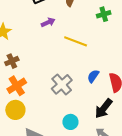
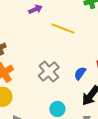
blue semicircle: (93, 76) -> (80, 73), moved

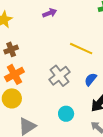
yellow line: (63, 28) -> (81, 49), moved

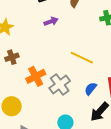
orange cross: (14, 74) -> (36, 76), moved

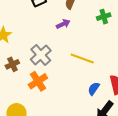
purple arrow: (51, 21) -> (63, 24), moved
gray cross: (60, 84) -> (41, 55), moved

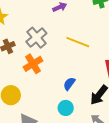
blue semicircle: (94, 89) -> (69, 84), moved

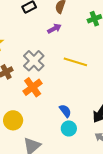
blue semicircle: (69, 84) -> (65, 111), moved, turned 112

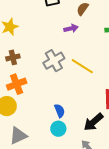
gray cross: (34, 61) -> (54, 61), moved
orange cross: (33, 87) -> (17, 84), moved

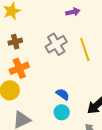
yellow line: (82, 66) -> (85, 49), turned 40
blue semicircle: (60, 111) -> (63, 94), turned -32

